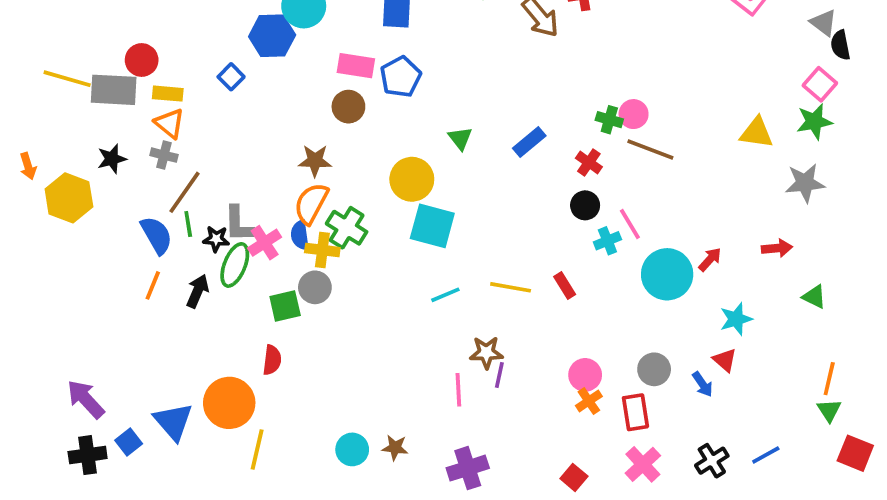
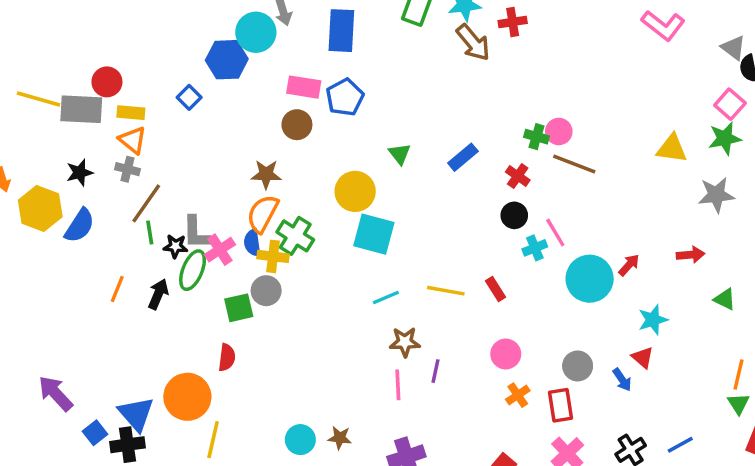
blue semicircle: (157, 235) -> (80, 226), moved, turned 63
brown star: (486, 353) -> (405, 342), moved
pink circle: (585, 375) -> (506, 354), moved
black cross: (88, 455) -> (127, 445), moved

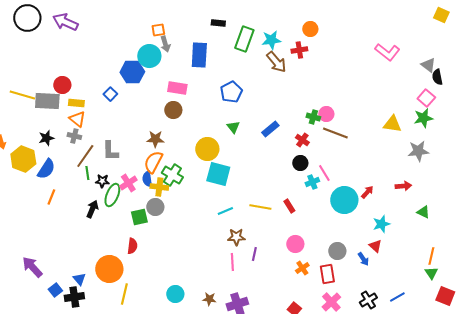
blue pentagon: (345, 97) -> (231, 92), moved
gray L-shape: (196, 232) -> (110, 151), moved
orange line: (117, 289) -> (51, 197), moved
blue triangle: (136, 414) -> (79, 279), size x0.6
brown star: (340, 438) -> (209, 299), moved

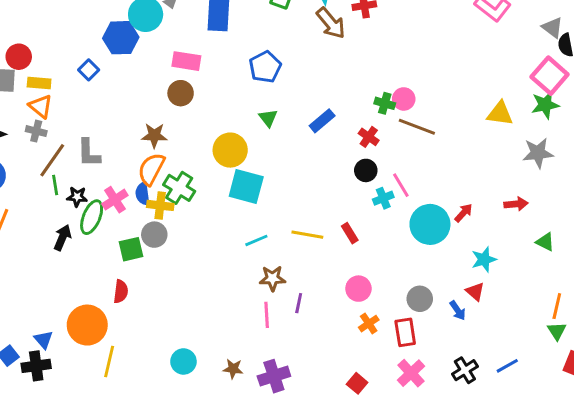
pink square: (426, 98) -> (550, 76), size x1.4

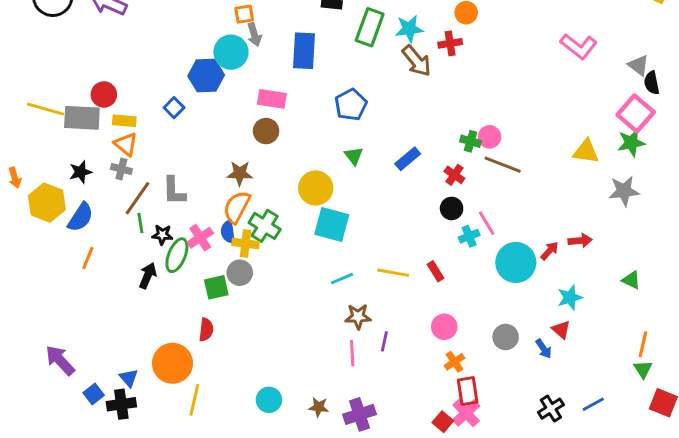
red arrow: (516, 204) -> (580, 241), moved
red rectangle: (405, 332) -> (468, 391), moved
pink cross: (411, 373) -> (466, 413), moved

